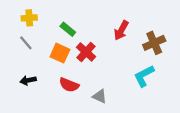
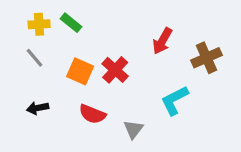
green rectangle: (68, 29) -> (71, 23), moved
cyan L-shape: (144, 76) -> (175, 100), moved
gray triangle: (100, 96) -> (133, 129), turned 42

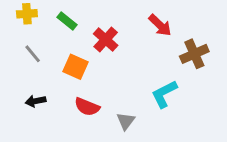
yellow cross: (39, 24) -> (27, 14), moved
red arrow: (162, 41) -> (160, 25), moved, turned -75
red cross: (115, 70) -> (106, 40), moved

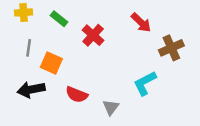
gray line: (33, 54) -> (29, 48), turned 48
orange square: (76, 67) -> (51, 63), moved
black arrow: (36, 101) -> (31, 90), size x1.5

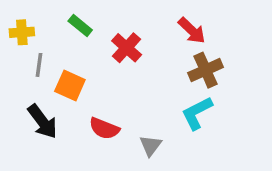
yellow cross: (24, 12) -> (22, 32), moved
brown cross: (171, 48) -> (206, 70), moved
black arrow: (31, 90) -> (42, 122), turned -116

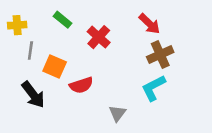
red semicircle: (104, 128) -> (81, 85), moved, turned -40

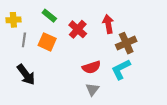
red arrow: (149, 24) -> (108, 24), moved, turned -144
orange square: (55, 66) -> (47, 42), moved
red semicircle: (81, 85) -> (91, 67), moved

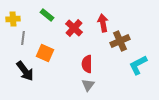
orange square: (47, 42) -> (45, 53), moved
red semicircle: (91, 67) -> (87, 64), turned 108
cyan L-shape: (121, 69) -> (138, 65), moved

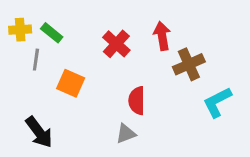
green rectangle: (47, 15) -> (52, 33), moved
black arrow: (25, 71) -> (39, 132), moved
gray triangle: (88, 85) -> (126, 134), moved, turned 32

